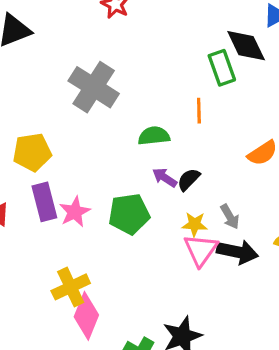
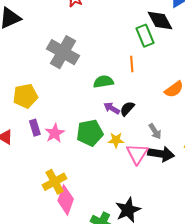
purple rectangle: (44, 202) -> (35, 128), size x0.7
yellow star: (195, 224) -> (116, 140), moved

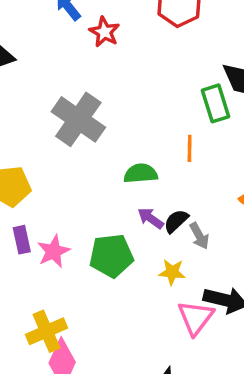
gray arrow: (155, 131) -> (199, 236), moved
yellow star: (116, 140) -> (172, 272), moved
pink triangle: (137, 154) -> (196, 318), moved

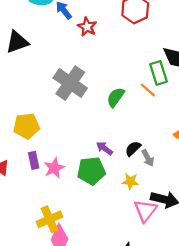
orange line: (190, 148) -> (148, 90), moved, turned -49
green semicircle: (141, 173) -> (116, 97), moved, turned -50
purple arrow: (151, 218) -> (104, 148), moved

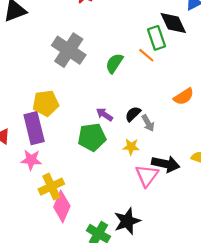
yellow pentagon: (26, 126) -> (46, 103), moved
purple rectangle: (34, 160) -> (34, 128), size x1.8
pink star: (54, 168) -> (31, 160), moved, turned 30

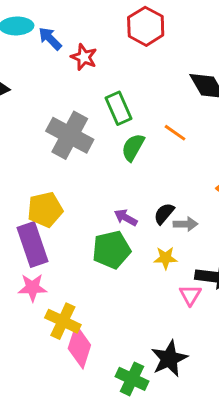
green rectangle: (157, 38) -> (118, 108), moved
gray arrow: (148, 123) -> (186, 224), turned -56
pink triangle: (147, 176) -> (190, 295), size x0.7
yellow cross: (51, 187) -> (63, 321), turned -35

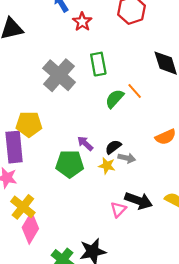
green semicircle: (133, 147) -> (115, 99), moved
yellow star: (166, 258) -> (107, 166), moved

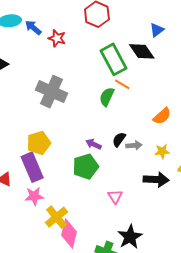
green rectangle: (98, 64) -> (114, 59), moved, size x1.4
yellow star: (107, 166) -> (162, 151), moved
yellow cross: (23, 207) -> (56, 217), turned 30
pink triangle: (118, 209) -> (115, 197), moved

